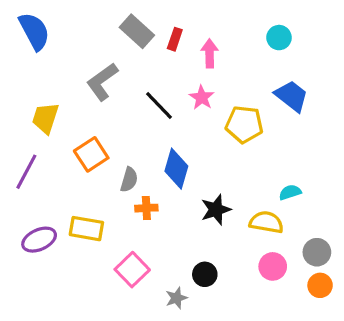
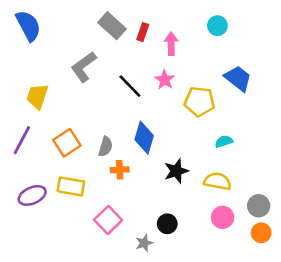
cyan circle: (279, 38) -> (217, 26), moved
orange square: (91, 154) -> (67, 143), moved
cyan semicircle: (290, 192) -> (224, 141), moved

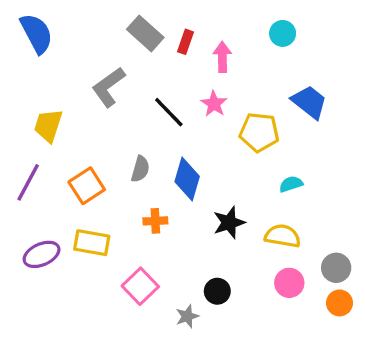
gray semicircle: (105, 147) -> (140, 169), moved

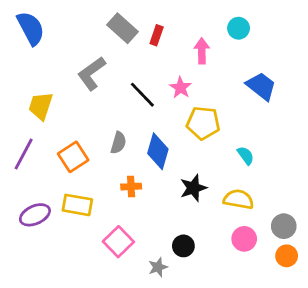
pink arrow: (222, 57) -> (202, 51), moved
yellow pentagon: (259, 132) -> (203, 123), moved
cyan semicircle: (291, 184) -> (246, 155), turned 72

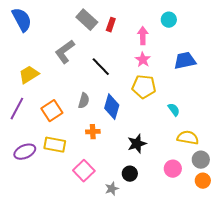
blue trapezoid: (261, 86) -> (185, 61), turned -50
pink star: (181, 88) -> (143, 60), moved
yellow trapezoid: (41, 106) -> (29, 75), turned 40
black star: (193, 188) -> (137, 144), moved
yellow semicircle: (239, 199) -> (188, 138), moved

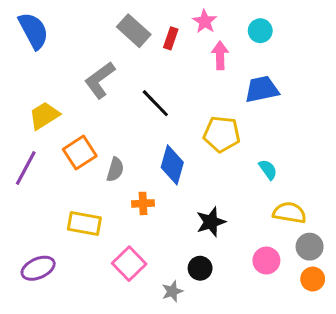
pink star: (143, 60) -> (205, 21), moved
blue trapezoid: (185, 61) -> (262, 89), moved
gray semicircle: (84, 101) -> (115, 170), moved
orange square: (52, 111) -> (80, 153), moved
purple ellipse: (25, 152) -> (38, 268), moved

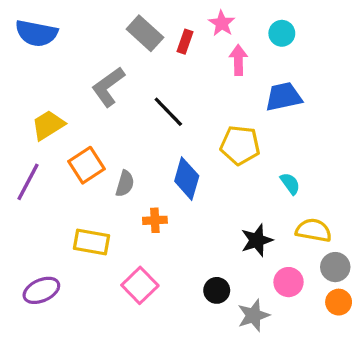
blue semicircle: (33, 31) -> (36, 33), turned 129
black star: (211, 222) -> (257, 240), moved
gray star: (172, 291) -> (253, 315), moved, size x1.4

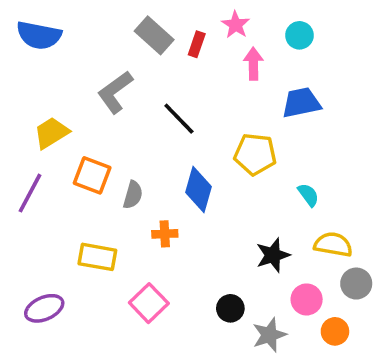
orange square: (86, 165) -> (92, 175), turned -36
orange circle: (339, 302) -> (335, 331), moved

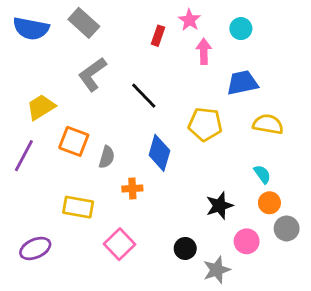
gray rectangle: (154, 35) -> (84, 23), moved
cyan semicircle: (308, 195) -> (262, 174), moved
yellow semicircle: (333, 245) -> (268, 124), moved
orange circle: (335, 331) -> (269, 203), moved

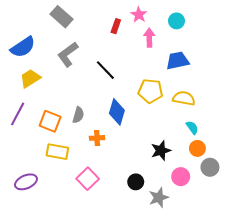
blue semicircle: (31, 29) -> (23, 47), moved, turned -45
yellow semicircle: (268, 124) -> (184, 98), moved
orange square: (74, 141) -> (50, 121), moved

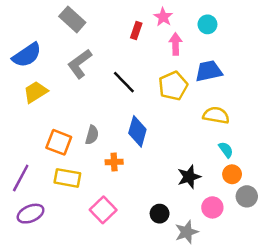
yellow pentagon: (150, 91) -> (173, 86), moved, turned -30
purple line: (18, 114) -> (21, 178), moved

